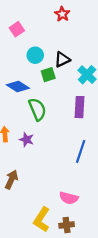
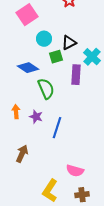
pink square: (17, 29) -> (27, 15), size x1.5
purple rectangle: (80, 107) -> (76, 75), moved
blue line: (81, 151) -> (57, 128), moved
brown cross: (67, 225) -> (82, 195), moved

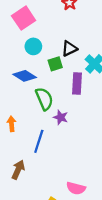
cyan circle: (44, 39) -> (33, 46), moved
purple star: (36, 117) -> (61, 117), moved
blue line: (57, 128) -> (39, 141), moved

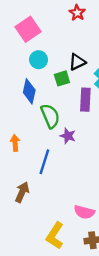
blue diamond: (25, 76) -> (29, 91), turned 70

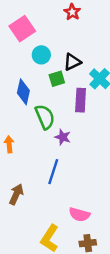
cyan circle: (39, 60) -> (41, 55), moved
blue line: (44, 162) -> (53, 172), moved

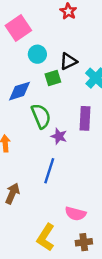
blue diamond: (23, 92) -> (20, 91), turned 60
purple rectangle: (81, 100) -> (85, 118), moved

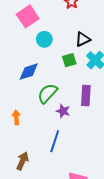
black triangle: (68, 61) -> (83, 39), moved
green square: (53, 78) -> (69, 60), moved
green semicircle: (41, 116) -> (47, 93), turned -115

